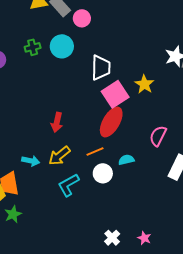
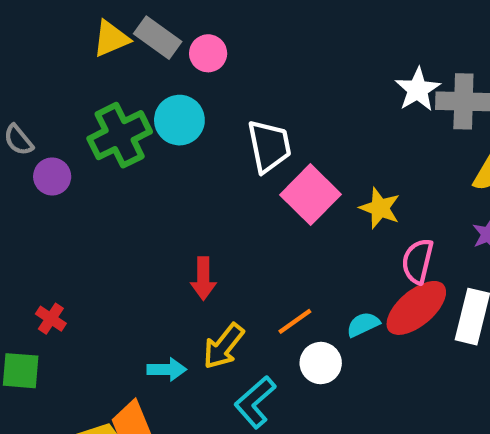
green cross: (33, 47) -> (120, 135), size x1.8
yellow star: (144, 84) -> (380, 208), moved
red ellipse: (111, 122) -> (416, 308), moved, turned 32

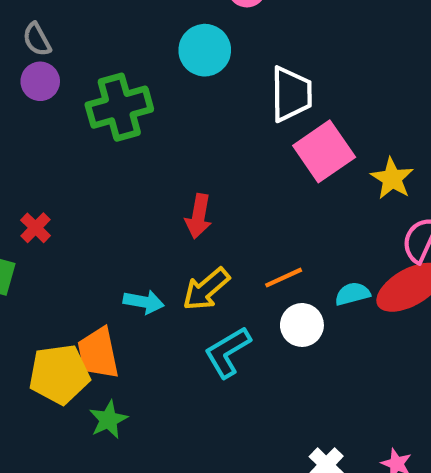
green cross: (120, 135) -> (119, 107), moved
purple circle: (52, 176) -> (40, 81), moved

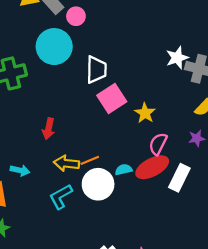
cyan circle: (205, 50) -> (54, 47), size x1.4
yellow arrow: (206, 289) -> (67, 163), moved, turned 45
white circle: (302, 325) -> (98, 184), size x1.5

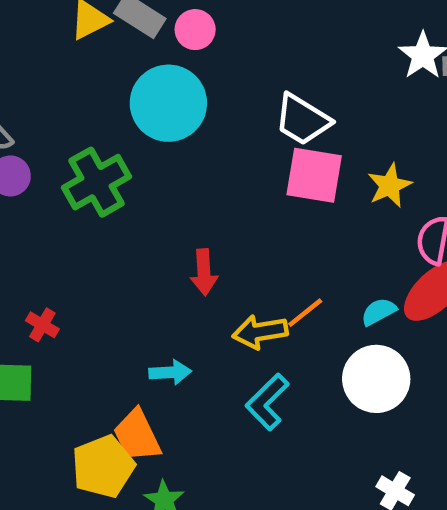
white trapezoid: (96, 70) -> (302, 120), moved, turned 136
pink square: (112, 99) -> (314, 175), turned -32
yellow star: (145, 113) -> (390, 186), turned 30
white circle: (98, 184) -> (376, 379), moved

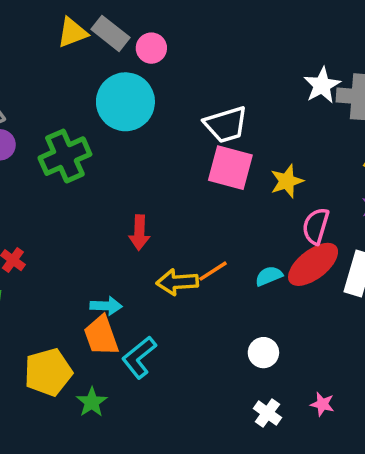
white trapezoid: (302, 120) -> (226, 125), turned -54
white circle: (376, 379) -> (263, 353), moved, size x0.6
cyan L-shape: (267, 402) -> (139, 357), moved
orange trapezoid: (137, 435) -> (101, 336), moved

